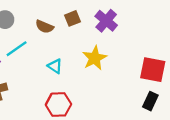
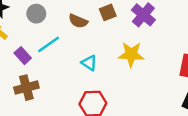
yellow star: (95, 58) -> (131, 54), turned 30

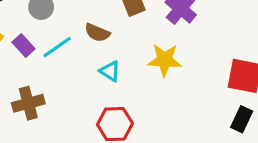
brown semicircle: (78, 21) -> (97, 33), moved
purple rectangle: (23, 56) -> (23, 45), moved

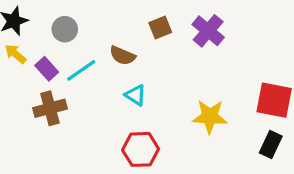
yellow star: (165, 60) -> (210, 117), moved
brown cross: (28, 103) -> (50, 108), moved

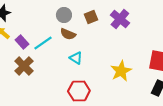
gray circle: (65, 29) -> (64, 15), moved
brown cross: (50, 108) -> (24, 66), turned -30
yellow star: (210, 117) -> (121, 71), turned -30

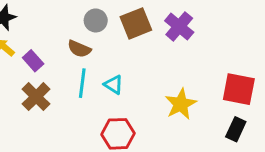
brown square: (91, 17) -> (136, 23), size x1.5
brown semicircle: (68, 34) -> (79, 49), moved
cyan line: (43, 43) -> (82, 83), moved, turned -48

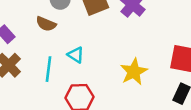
cyan line: (82, 83) -> (49, 69), moved

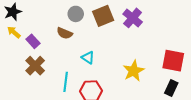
cyan line: (49, 69) -> (66, 82), moved

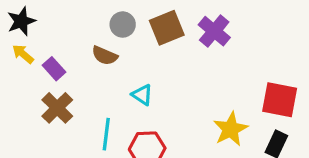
yellow star: (134, 71) -> (231, 129), moved

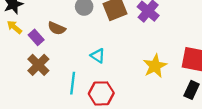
brown semicircle: (105, 56) -> (57, 28), moved
yellow star: (231, 129) -> (155, 66), moved

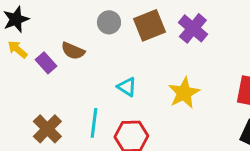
brown cross: (38, 65) -> (47, 129), moved
yellow star: (155, 66) -> (184, 93), moved

